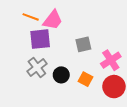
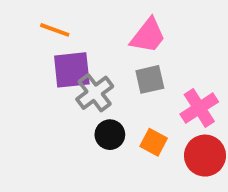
pink trapezoid: (53, 20) -> (148, 36), moved
gray cross: (37, 68) -> (95, 93), moved

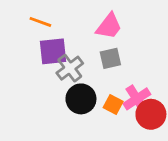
pink cross: (199, 108) -> (137, 99), moved
black circle: (110, 135) -> (81, 99), size x1.4

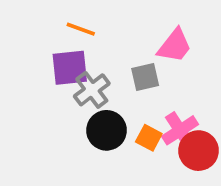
orange line: (40, 22) -> (81, 29), moved
pink trapezoid: (109, 26) -> (175, 46), moved

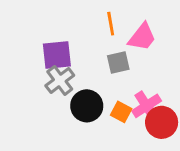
orange line: (81, 29) -> (111, 24), moved, turned 60
gray cross: (92, 90) -> (60, 80), moved

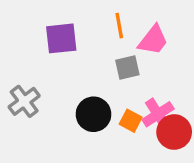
purple square: (57, 55) -> (61, 38), moved
gray cross: (60, 80) -> (24, 101), moved

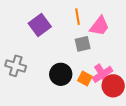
purple square: (61, 38) -> (40, 25), turned -30
gray cross: (24, 101) -> (16, 66), turned -36

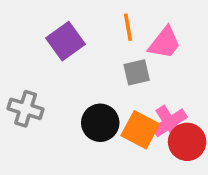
orange square: (85, 78) -> (140, 130), size x1.5

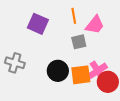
purple square: (65, 41) -> (38, 24), turned -30
orange square: (140, 130) -> (81, 75), turned -35

